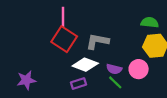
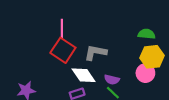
white diamond: (85, 65) -> (84, 75), turned 35
pink circle: (139, 69) -> (145, 73), moved

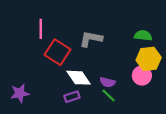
pink line: (62, 29) -> (41, 29), moved
gray L-shape: (96, 52) -> (91, 39), moved

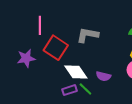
purple star: (20, 93) -> (26, 58), moved
green line: (109, 96) -> (85, 89), moved

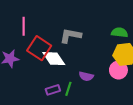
white diamond: (76, 72) -> (54, 59), moved
green line: (85, 89) -> (68, 89), turned 64

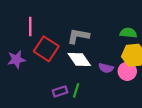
white diamond: (54, 59) -> (79, 60), moved
purple semicircle: (86, 76) -> (106, 68), moved

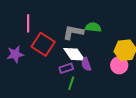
green semicircle: (128, 33) -> (93, 27), moved
purple semicircle: (106, 68) -> (86, 64), moved, turned 56
purple rectangle: (60, 91) -> (66, 68), moved

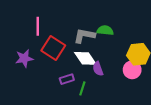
purple rectangle: (66, 68) -> (67, 79), moved

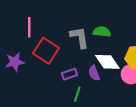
gray L-shape: (84, 36) -> (79, 37), turned 70
white diamond: (85, 58) -> (107, 62), moved
purple rectangle: (67, 79) -> (69, 74), moved

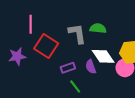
green line: (77, 94) -> (75, 86), turned -56

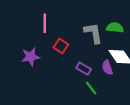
red square: (46, 46) -> (61, 46), size x0.6
purple rectangle: (68, 68) -> (84, 69), turned 48

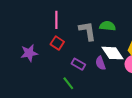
pink line: (45, 23) -> (56, 20), moved
green line: (91, 88) -> (68, 83), moved

